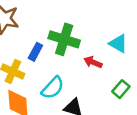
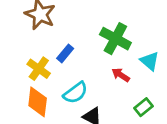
green cross: (64, 39) -> (115, 39), moved

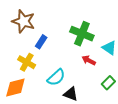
blue rectangle: (65, 53) -> (41, 42), moved
orange diamond: (38, 102) -> (15, 88), moved, turned 75

